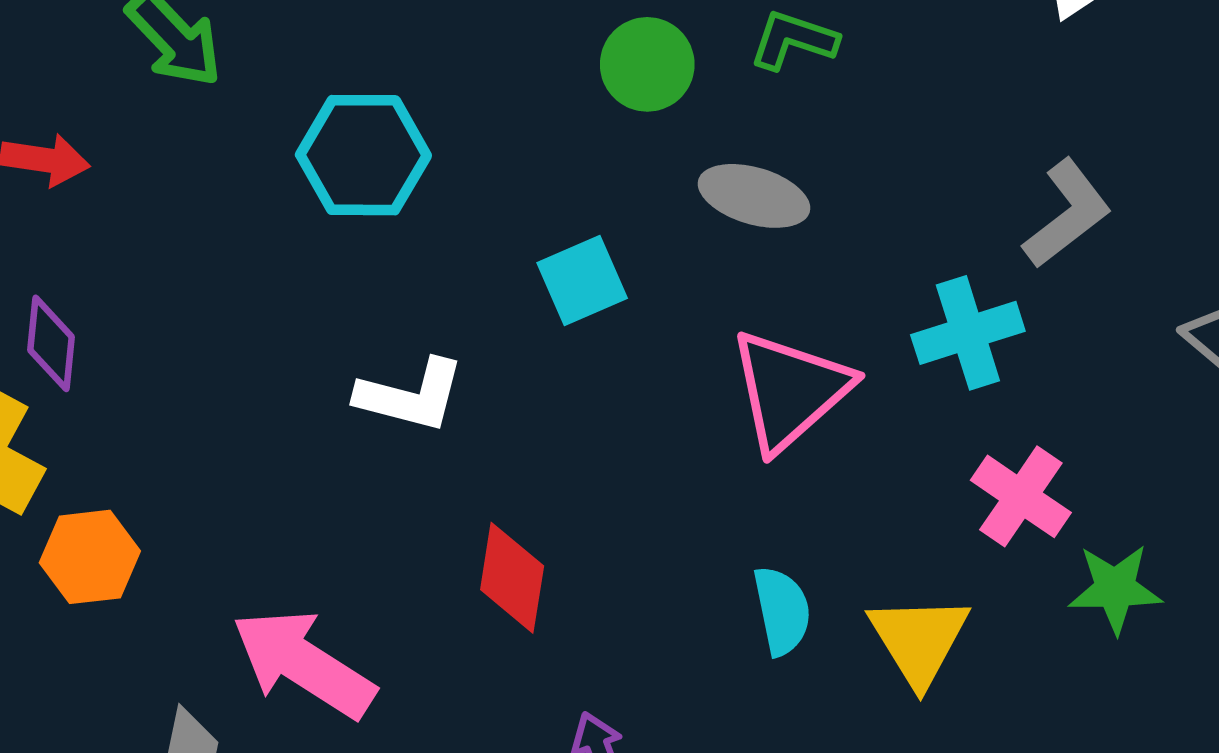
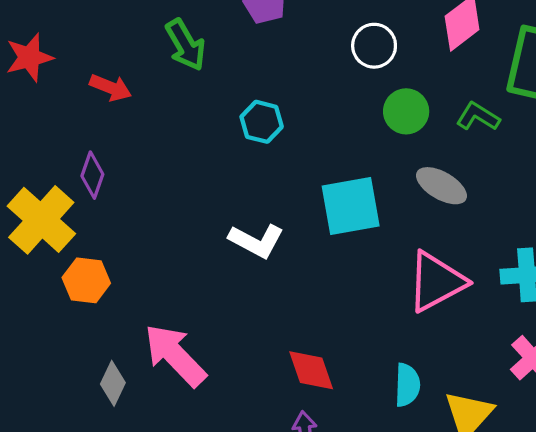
cyan hexagon: (363, 155) -> (262, 122), size x0.7
cyan square: (582, 281) -> (351, 206), size x1.5
red diamond: (512, 578) -> (311, 370), moved, turned -42

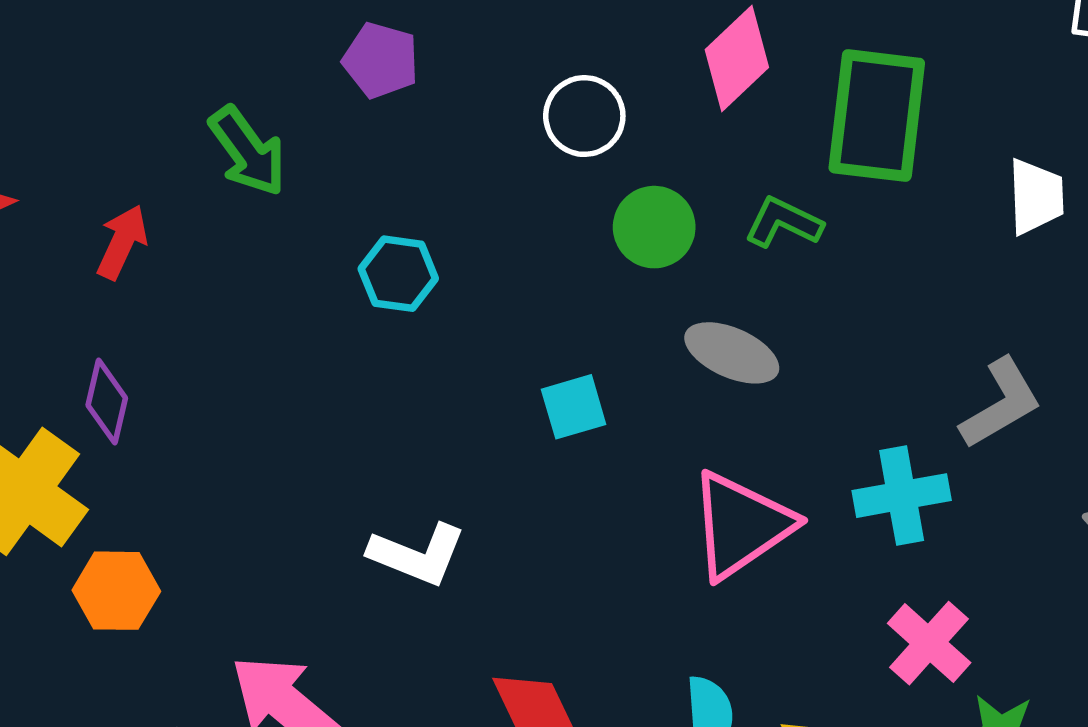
red arrow: (111, 88) -> (122, 242), turned -81
cyan square: (351, 206) -> (574, 407), size x0.6
white L-shape: (256, 241) -> (417, 554), moved

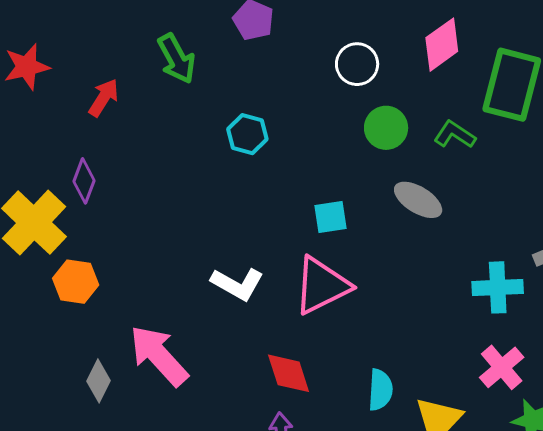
pink triangle: (741, 525) -> (322, 286), moved

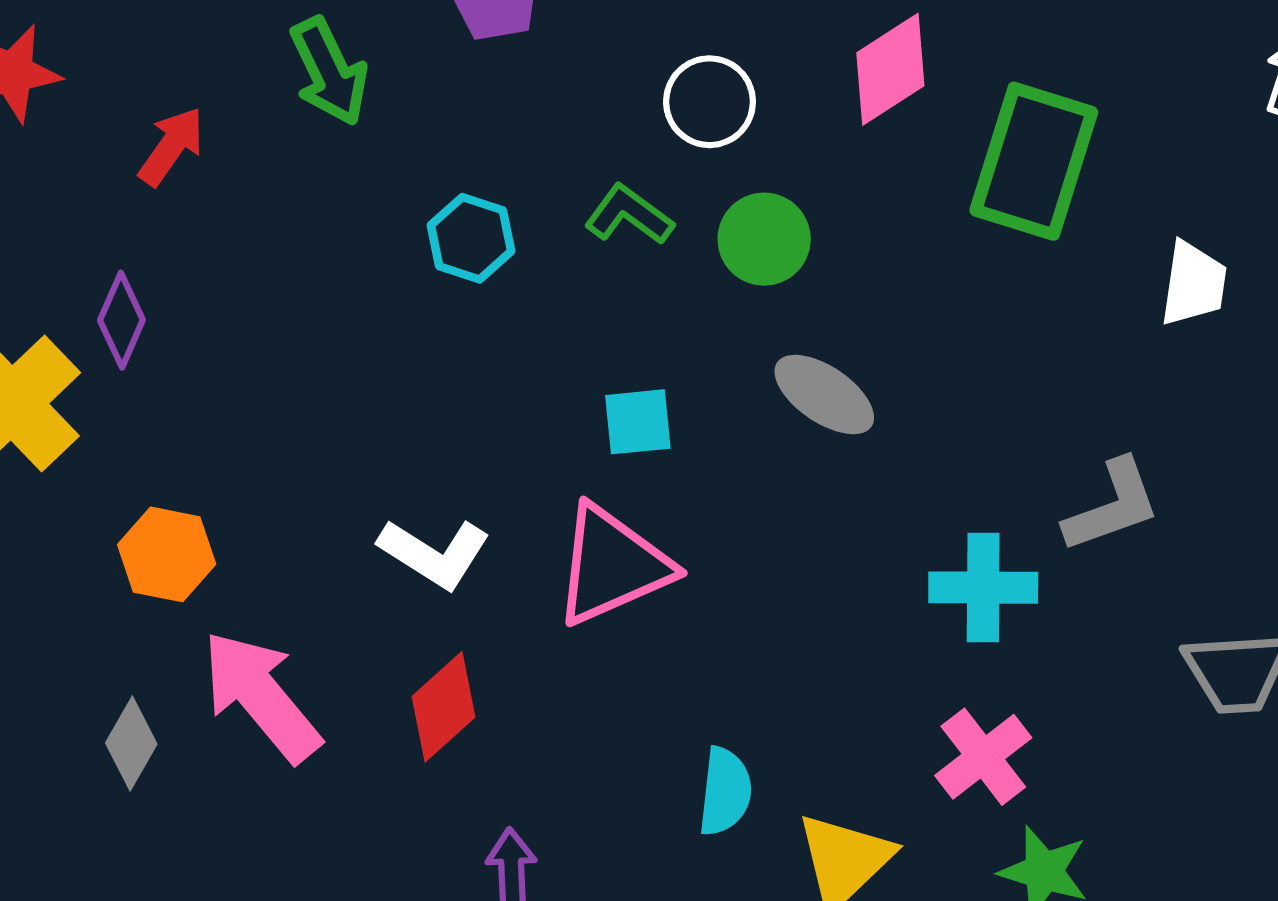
green L-shape: (455, 135) -> (629, 215), moved
orange hexagon: (76, 282) -> (167, 554), moved
red diamond: (289, 373) -> (443, 707), moved, turned 63

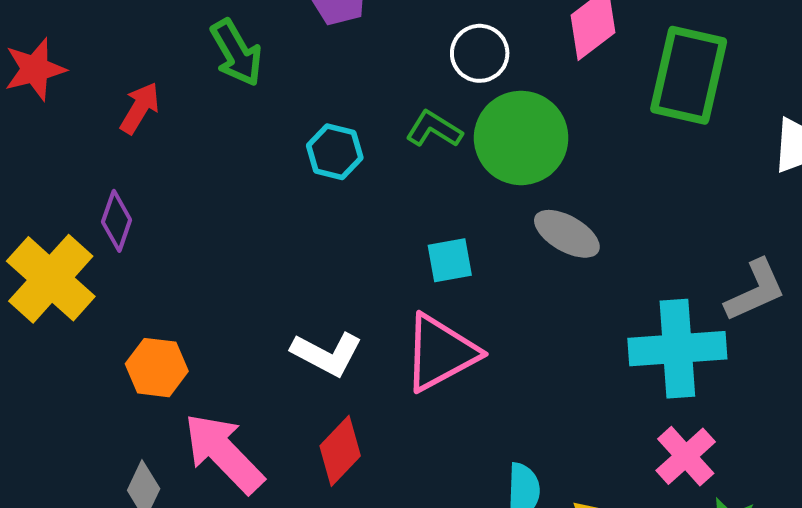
green circle: (764, 239) -> (521, 138), size x1.6
cyan cross: (983, 588) -> (677, 349), size x1.4

